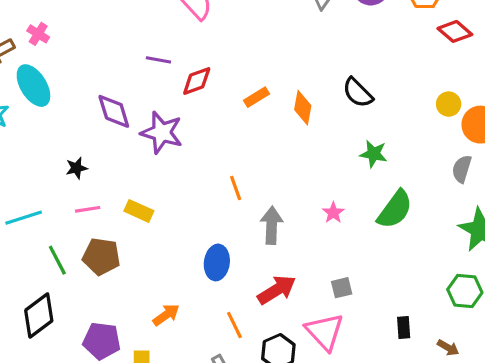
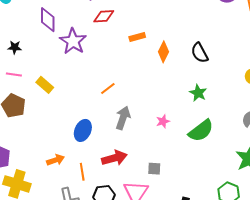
orange line: (236, 188) -> (108, 88), turned 56
orange arrow: (166, 315) -> (56, 160), moved

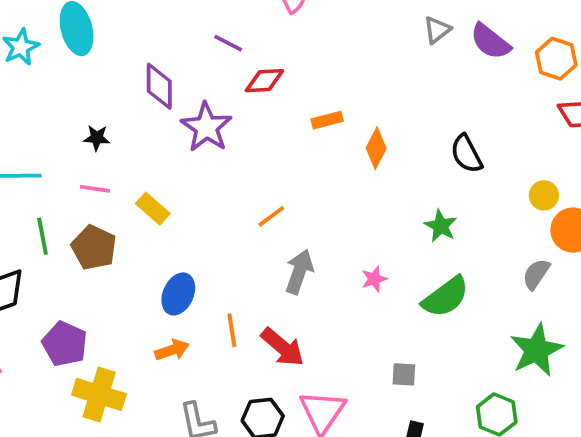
black semicircle: (200, 53) -> (466, 154), moved
blue ellipse: (83, 130) -> (178, 294), moved
red arrow: (114, 158) -> (283, 347), turned 55
gray square: (154, 169) -> (404, 374), moved
orange line: (82, 172) -> (232, 330), moved

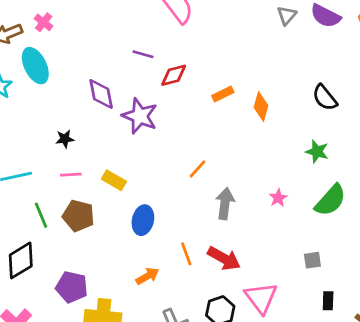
blue ellipse: (178, 294) -> (143, 220), moved

